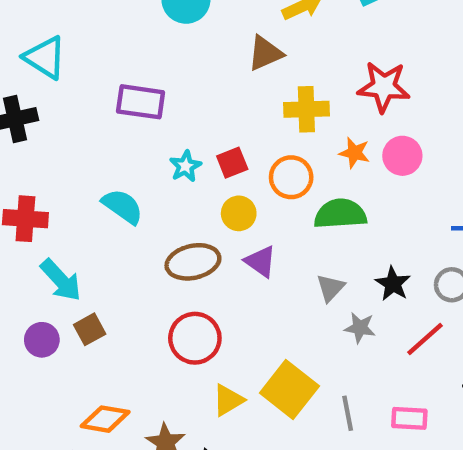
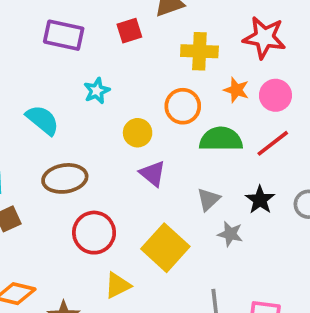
red square: (232, 163) -> (129, 31), moved
brown ellipse: (193, 262) -> (65, 178), moved
red line: (425, 339) -> (273, 143), moved
yellow square: (289, 389) -> (165, 248), moved

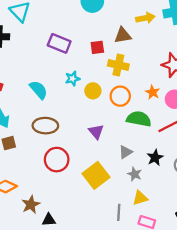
yellow cross: (199, 51) -> (118, 65), moved
yellow circle: (138, 133) -> (93, 91), moved
yellow triangle: (118, 285) -> (140, 198), moved

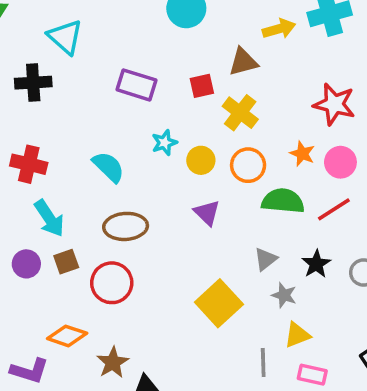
yellow cross: (118, 65) -> (240, 113), turned 30
purple triangle: (96, 132) -> (207, 213), moved
red circle: (57, 160) -> (112, 283), moved

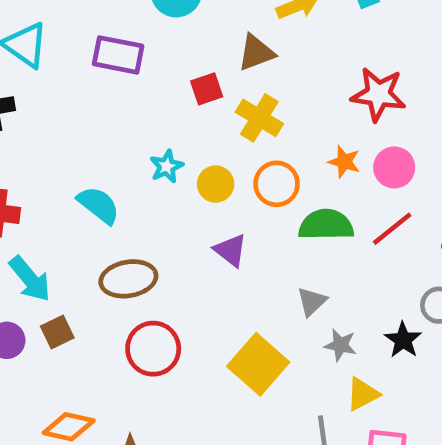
purple rectangle: (137, 85) -> (118, 55), moved
black star: (316, 264) -> (403, 340), moved
red circle: (112, 283) -> (153, 349), moved

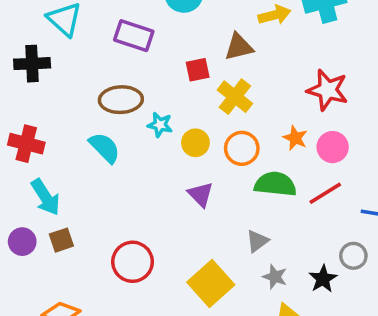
cyan star: (167, 166) -> (160, 125), turned 30
brown ellipse: (128, 279) -> (121, 100), moved

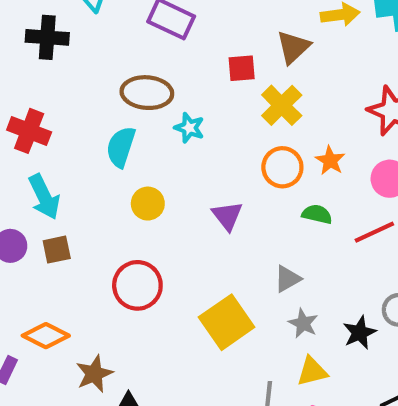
brown triangle: (239, 47) -> (293, 47), turned -36
orange star: (295, 138) -> (330, 161), moved
yellow circle: (195, 143) -> (148, 204), moved
cyan semicircle: (105, 148) -> (121, 147), turned -124
green semicircle: (275, 184) -> (317, 214), size x0.6

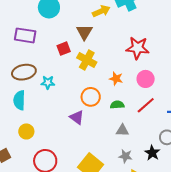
orange circle: (282, 167) -> (91, 97), moved
yellow circle: (148, 204) -> (26, 131), moved
gray triangle: (288, 279) -> (122, 130), moved, turned 48

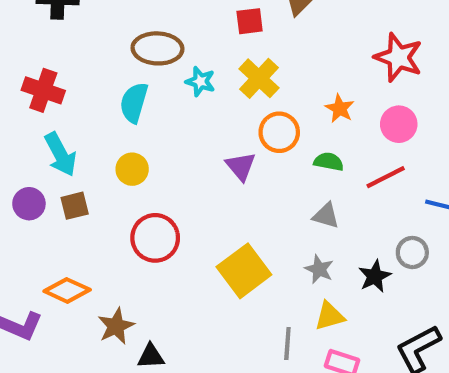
yellow cross: (87, 60) -> (259, 78), moved

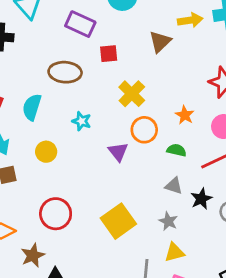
red square: (250, 21) -> (109, 54), moved
cyan star: (200, 81) -> (82, 121), moved
cyan semicircle: (134, 103) -> (32, 107), moved
red circle: (155, 238) -> (56, 214), moved
black star: (375, 276) -> (201, 199), moved

